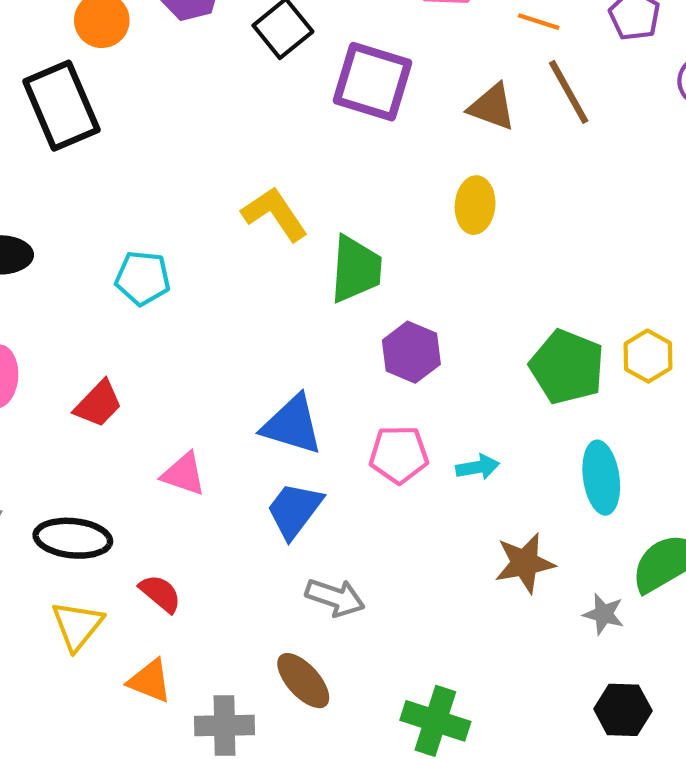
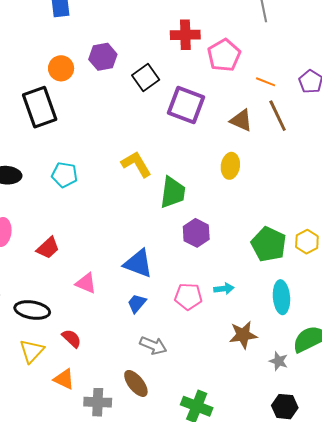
cyan pentagon: (143, 278) -> (65, 175), moved
pink pentagon: (399, 455) -> (188, 297), moved
blue trapezoid: (294, 510) -> (137, 303), size x0.7

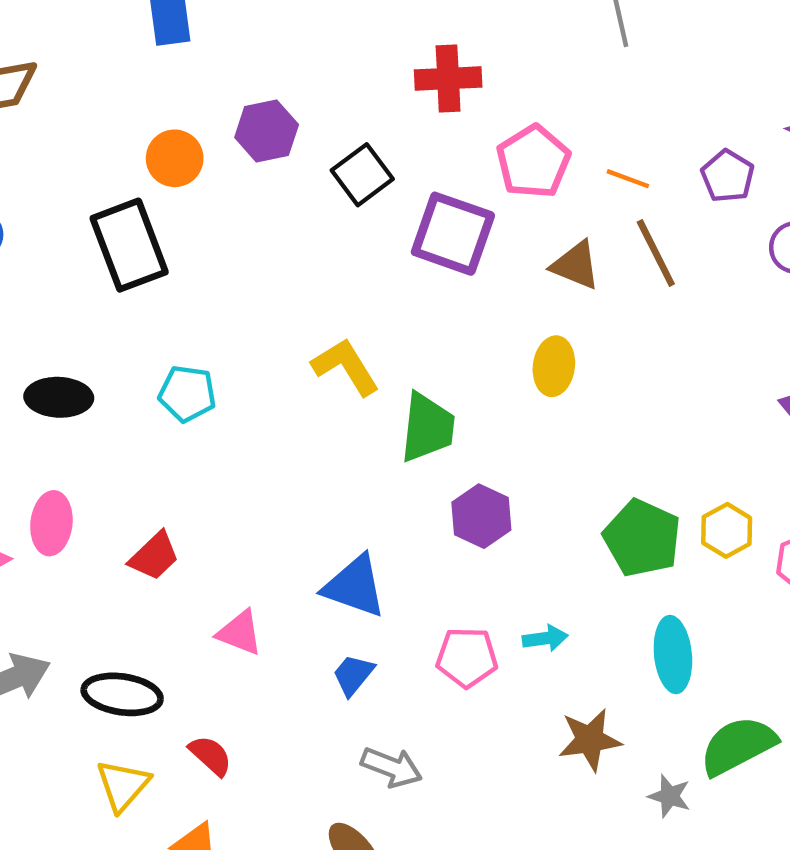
pink pentagon: (224, 55) -> (533, 162), moved

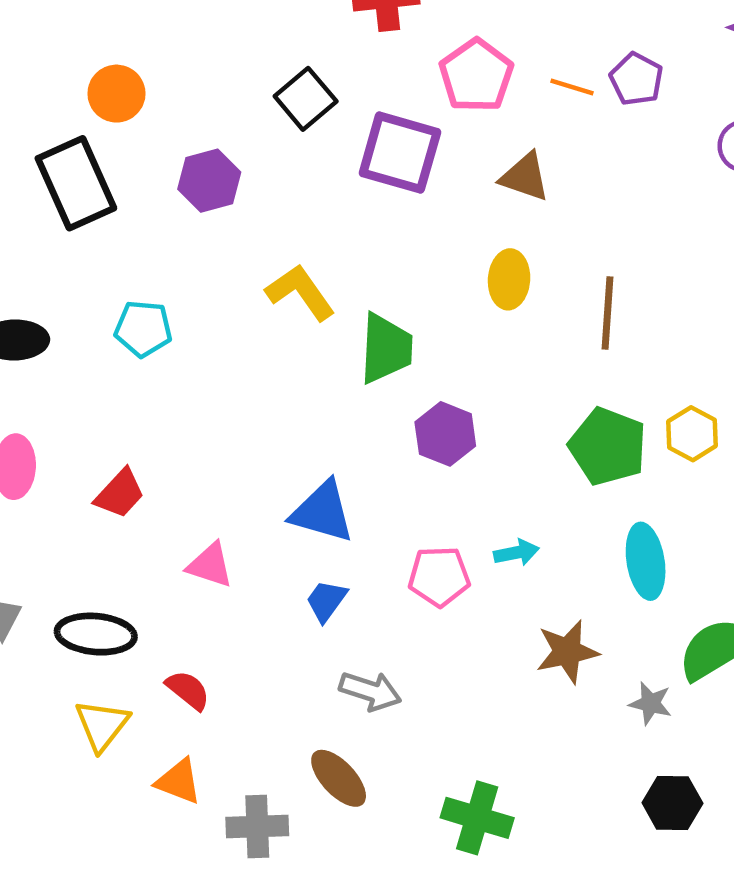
purple hexagon: (267, 131) -> (209, 181), moved
purple pentagon: (728, 176) -> (636, 79), moved
brown line: (656, 253) -> (607, 313), moved, turned 34

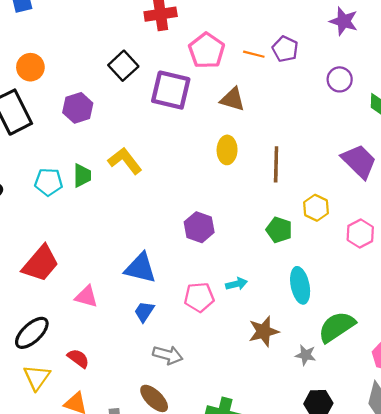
green trapezoid: (386, 348) -> (82, 175), moved, size x0.7
yellow hexagon: (692, 434) -> (316, 208), moved
green pentagon: (608, 446) -> (279, 230), size x0.7
red trapezoid: (120, 494) -> (41, 263), size x1.5
black ellipse: (96, 634) -> (32, 333), turned -45

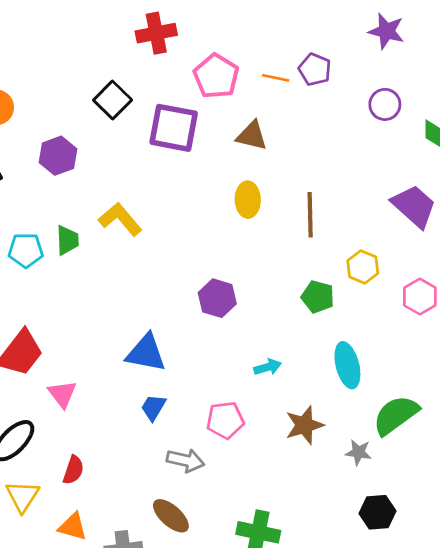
pink triangle: (86, 297) -> (62, 394), moved, turned 40
pink pentagon: (199, 297) -> (225, 420), moved
red semicircle: (78, 358) -> (73, 470), turned 75

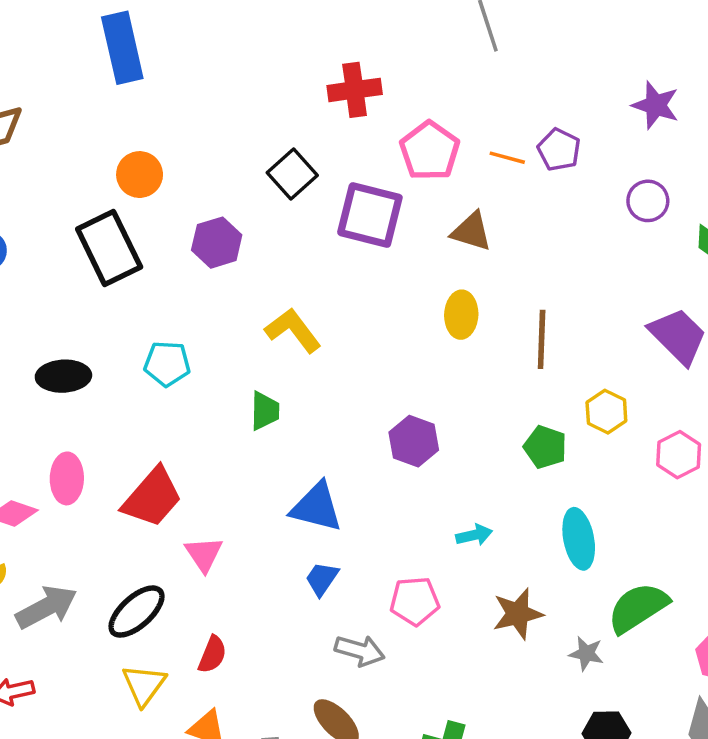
green trapezoid: (67, 240) -> (265, 411), moved

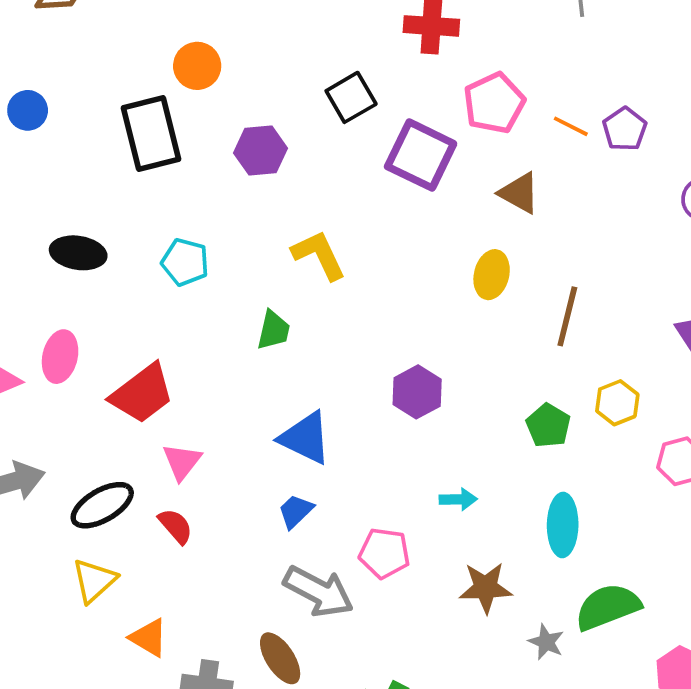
gray arrow: (360, 651) -> (319, 591), size x1.4
red semicircle: (212, 654) -> (176, 526), moved, turned -75

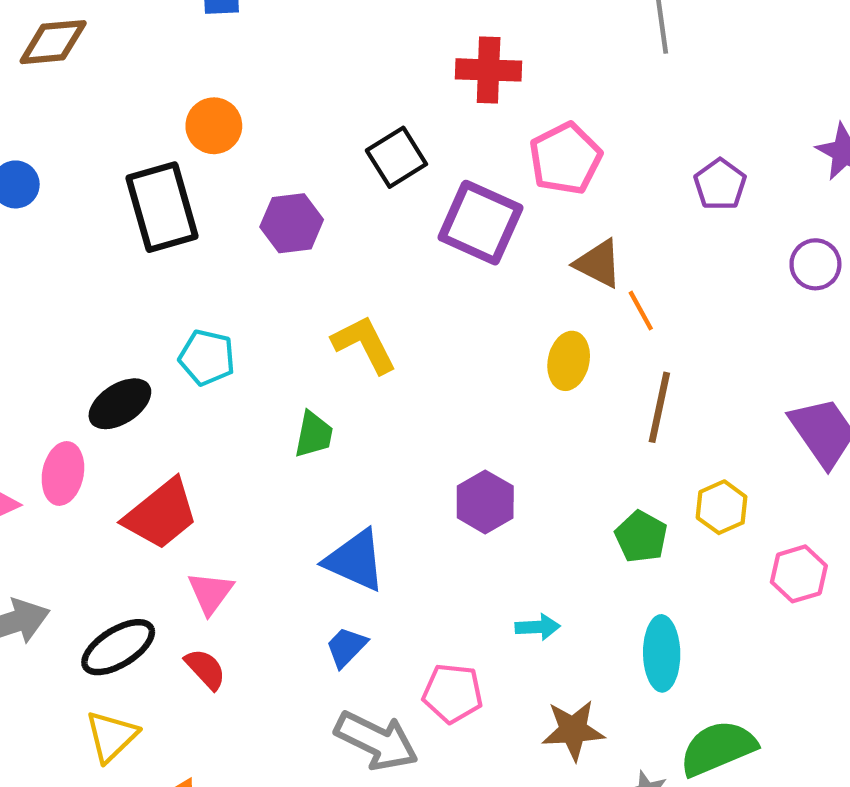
orange line: (571, 126) -> (641, 311), moved, turned 36
black ellipse: (78, 253) -> (120, 404), moved, turned -40

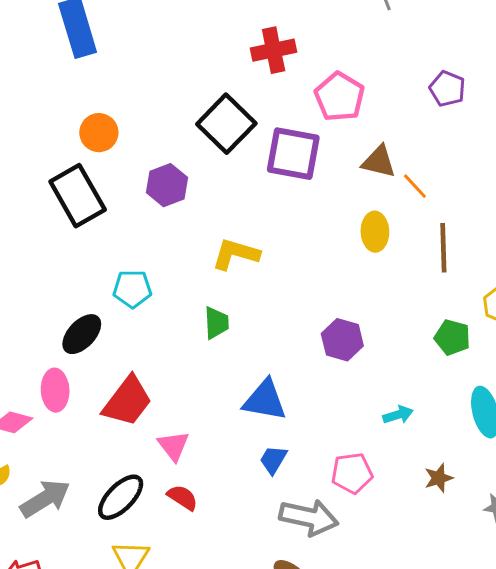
black square: (396, 157) -> (226, 124), size x1.4
yellow L-shape: (364, 344) -> (236, 254), turned -33
brown star: (573, 730) -> (439, 478), size x0.7

